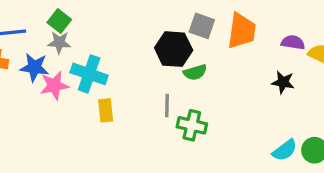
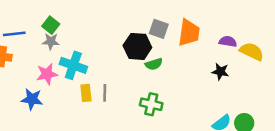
blue star: (34, 67) -> (32, 99), moved
gray line: (167, 105) -> (105, 93), moved

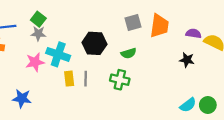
gray square: (159, 29) -> (133, 22), turned -35
black hexagon: (137, 46) -> (94, 43), moved
blue star: (32, 99) -> (22, 98), moved
green cross: (151, 104) -> (120, 80), moved

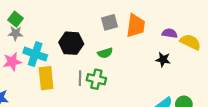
yellow rectangle: (69, 79) -> (46, 78), size x1.5
gray line: (86, 79) -> (80, 78), moved

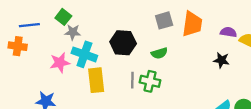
gray star: (15, 33) -> (73, 32), moved

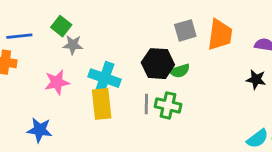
black hexagon: (123, 43) -> (158, 64), moved
cyan cross: (84, 54) -> (105, 78), moved

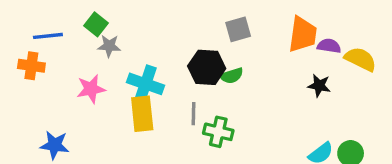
orange trapezoid: (220, 35) -> (303, 34), moved
green cross: (168, 105) -> (218, 132), moved
blue star: (40, 130) -> (55, 145), moved

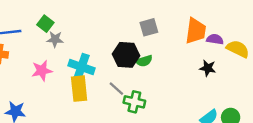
gray line: (193, 114) -> (116, 89), turned -49

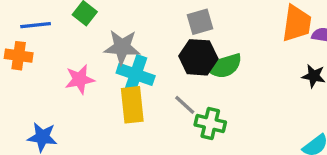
gray square: (149, 27) -> (200, 22), moved
gray star: (55, 39) -> (122, 47), moved, size x1.5
green semicircle: (144, 61) -> (224, 66), size x1.5

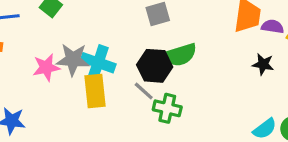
gray star: (122, 47) -> (73, 60), moved
black hexagon: (198, 57) -> (155, 66), moved

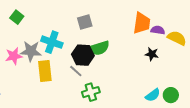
cyan cross: (98, 63) -> (52, 42), moved
green cross: (167, 108) -> (91, 92), moved, turned -30

